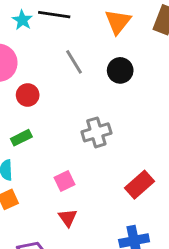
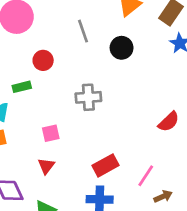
red circle: (28, 95) -> (43, 60), moved
red rectangle: (139, 185) -> (106, 165), moved

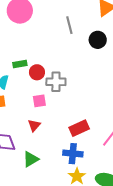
red circle: (43, 60) -> (37, 72), moved
gray cross: (88, 97) -> (56, 82), moved

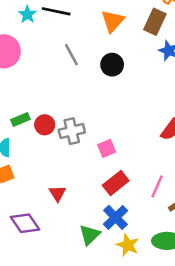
pink square: (39, 101) -> (107, 148), moved
blue cross: (73, 154) -> (115, 217), turned -36
green triangle: (31, 159) -> (90, 235), moved

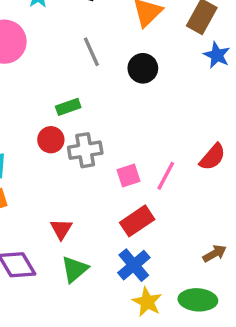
green rectangle: (20, 120) -> (68, 107), moved
pink line: (157, 187) -> (166, 176), moved
green triangle: (90, 235) -> (75, 269), moved

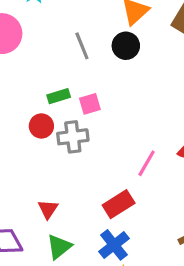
black circle: (143, 68) -> (126, 46), moved
pink square: (129, 176) -> (90, 104), moved

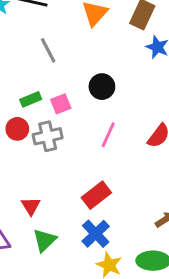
black circle: (126, 46) -> (102, 87), moved
pink line: (147, 163) -> (108, 135), moved

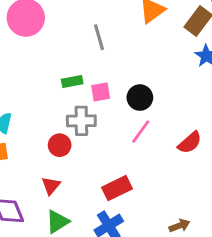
black circle: (102, 87) -> (140, 98), moved
red circle: (17, 129) -> (60, 145), moved

